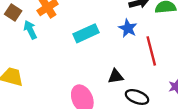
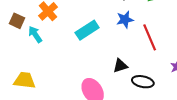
blue star: (128, 28) -> (125, 20), turned -30

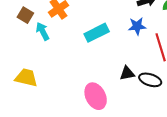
black ellipse: (143, 82) -> (150, 80), moved

